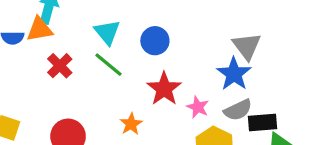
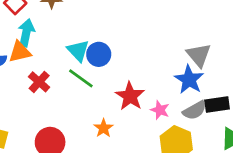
blue circle: (155, 41) -> (99, 54), moved
black rectangle: (262, 122) -> (217, 105), moved

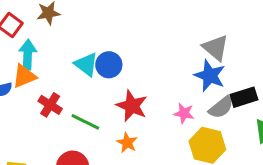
green line: (81, 78) -> (85, 122), moved
red star: (130, 96) -> (132, 106), moved

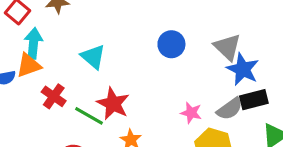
blue circle: (109, 65) -> (171, 44), moved
blue star: (210, 76) -> (243, 69), moved
red star: (132, 106) -> (113, 104), moved

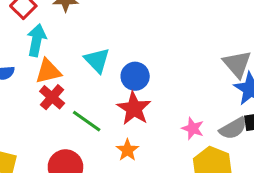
blue circle: (171, 44) -> (135, 76), moved
orange triangle: (29, 65) -> (48, 71), moved
red star: (113, 104) -> (134, 108), moved

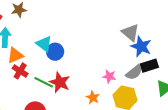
blue circle: (135, 76) -> (55, 52), moved
red star: (134, 108) -> (60, 82), moved
orange star: (127, 150) -> (93, 98), moved

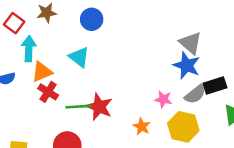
blue star: (141, 46) -> (187, 65), moved
blue circle: (55, 52) -> (92, 19), moved
green line: (44, 82) -> (78, 107), turned -30

